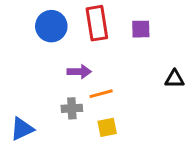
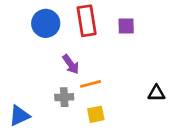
purple arrow: (79, 72) -> (71, 64), turned 54
black triangle: (175, 79) -> (156, 93), moved

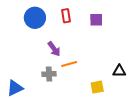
red rectangle: (87, 21) -> (66, 16), size x0.6
yellow square: (96, 114) -> (97, 87), moved

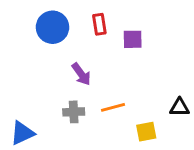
purple square: (96, 20) -> (133, 39), moved
orange line: (69, 64) -> (113, 107), moved

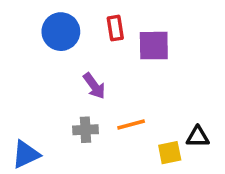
purple square: (133, 39) -> (154, 46), size x1.4
black triangle: (180, 107) -> (198, 137), moved

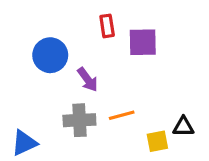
blue circle: (61, 32) -> (50, 55), moved
gray cross: (85, 130) -> (79, 120), size x1.4

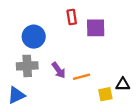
purple arrow: (88, 80) -> (59, 70), moved
gray cross: (79, 120) -> (27, 66), moved

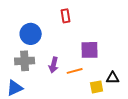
purple square: (96, 28) -> (90, 50), moved
purple arrow: (59, 70) -> (54, 65), turned 49

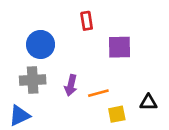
purple square: (90, 50) -> (119, 47), moved
yellow square: (97, 87) -> (117, 114), moved

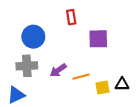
purple arrow: (71, 85) -> (58, 70), turned 42
yellow square: (117, 114) -> (103, 87), moved

